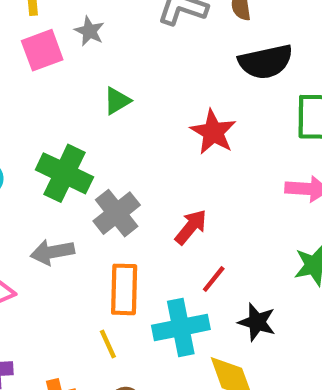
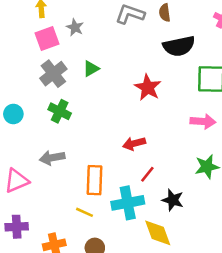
green cross: (64, 173) -> (60, 111), size x0.7
gray cross: (117, 213) -> (53, 74), moved
red arrow: (191, 227) -> (134, 144), turned -145
yellow line: (108, 344) -> (85, 212), turned -42

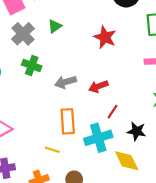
gray arrow: (52, 158) -> (66, 82), moved
yellow line: (85, 212) -> (52, 150), moved

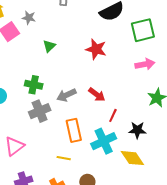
gray cross: (23, 34) -> (40, 111), moved, turned 30
red arrow: (98, 86) -> (97, 95), turned -114

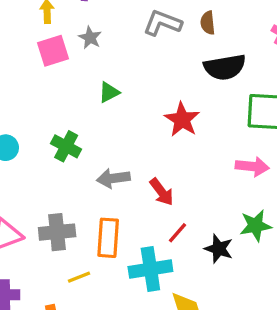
gray cross: (40, 111) -> (57, 232), moved
black star: (137, 130) -> (219, 249), moved
yellow line: (64, 158) -> (79, 277), turned -48

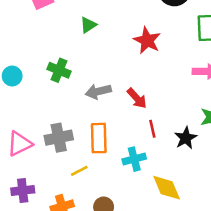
red line: (177, 233) -> (152, 129), turned -48
black star: (219, 249) -> (186, 138), turned 30
cyan cross: (150, 269) -> (134, 159), size x0.7

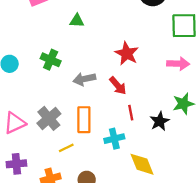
green triangle: (88, 25) -> (77, 21), turned 35
red star: (147, 40) -> (127, 53), moved
gray cross: (59, 138) -> (49, 118), turned -30

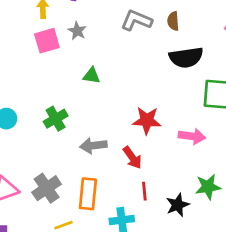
red star: (127, 53) -> (147, 120), turned -30
green cross: (51, 60) -> (56, 119), turned 30
pink arrow: (178, 64) -> (192, 136), moved

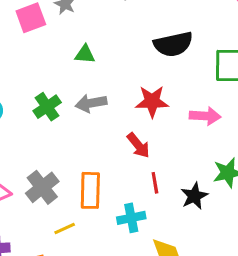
black semicircle: (186, 57) -> (173, 44), moved
gray arrow: (93, 146) -> (91, 103), moved

